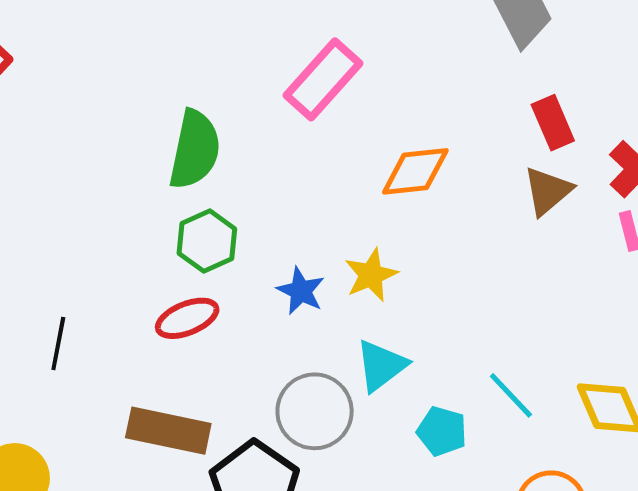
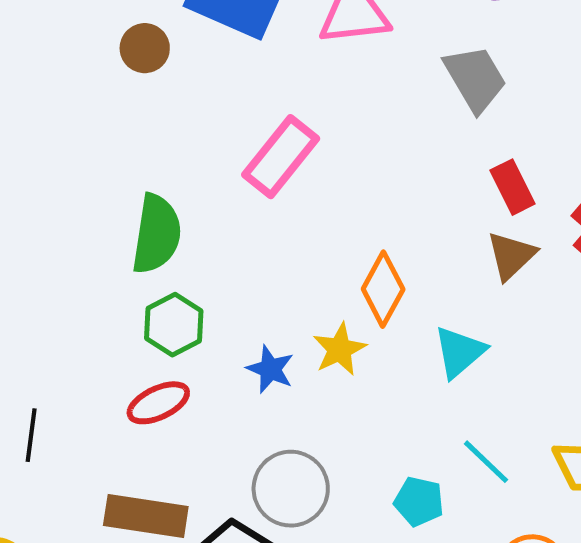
orange diamond: (415, 171) -> (383, 289), moved, turned -52
cyan triangle: (381, 366) -> (460, 352), moved

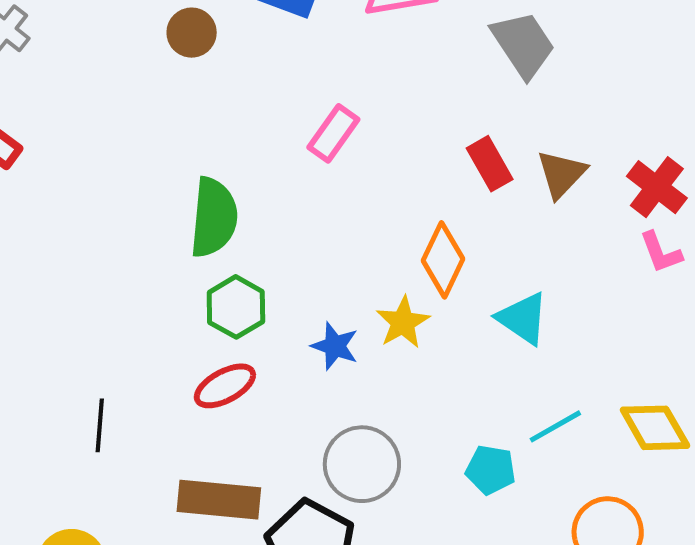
pink rectangle: (281, 157) -> (333, 133), size x0.7
red rectangle: (512, 187) -> (490, 164), moved
brown triangle: (511, 256) -> (561, 174), moved
cyan triangle: (460, 352) -> (523, 318), turned -42
cyan line: (486, 462) -> (555, 426), turned -70

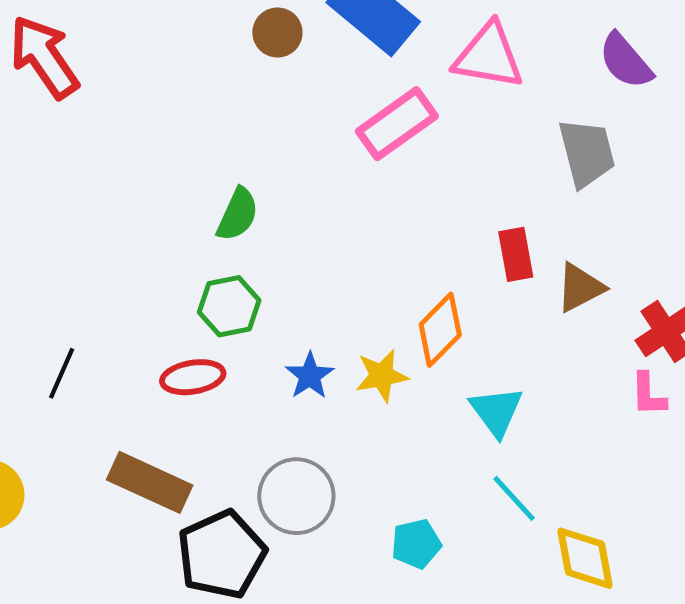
pink rectangle: (333, 133) -> (397, 124), moved, size x1.4
green semicircle: (214, 217) -> (238, 214), size x0.7
cyan line: (555, 426) -> (514, 498), moved, turned 58
cyan pentagon: (491, 470) -> (416, 544), turned 30

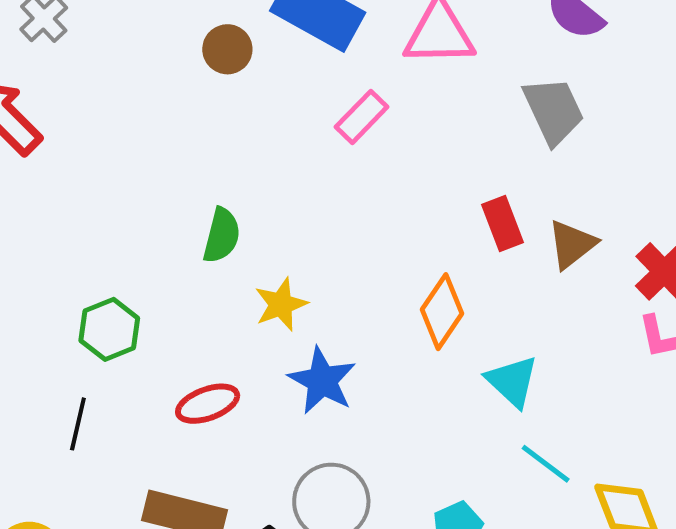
pink rectangle: (397, 124) -> (362, 117), size x0.7
green hexagon: (229, 306) -> (109, 329), moved
blue star: (310, 376) -> (322, 381), size x1.4
yellow star: (382, 376) -> (281, 304), moved

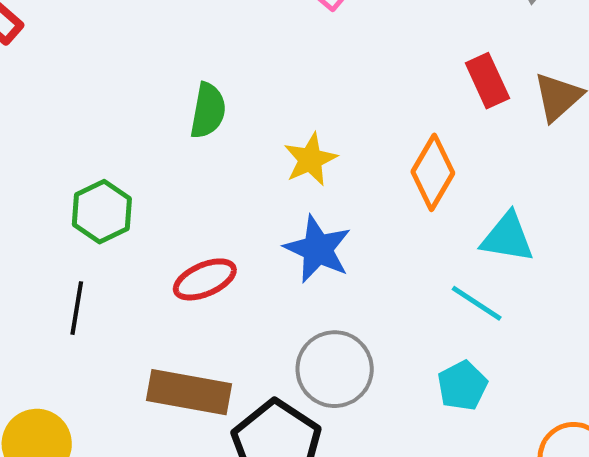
yellow star: (281, 304) -> (310, 159), moved
cyan triangle: (512, 381) -> (507, 238), turned -30
cyan line: (546, 464) -> (477, 303), moved

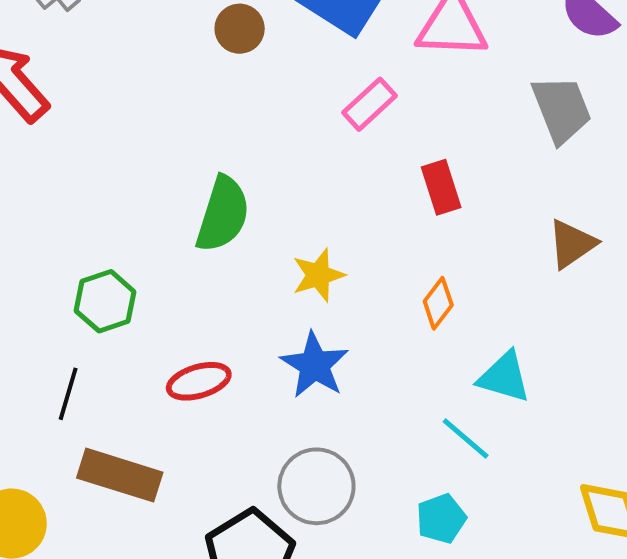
red rectangle: (487, 81) -> (441, 187), moved
green semicircle: (208, 111) -> (223, 214), size x1.4
orange diamond: (433, 172) -> (438, 303), size x0.7
brown rectangle: (189, 392) -> (120, 475), moved

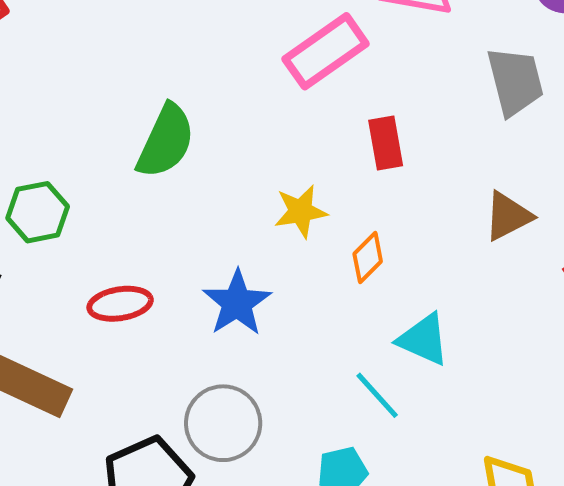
pink rectangle: (370, 104) -> (326, 51), size x1.5
yellow star: (318, 275) -> (301, 211), moved

